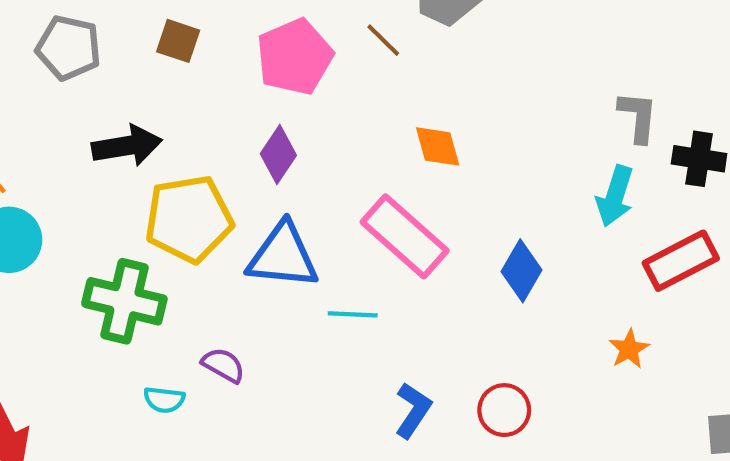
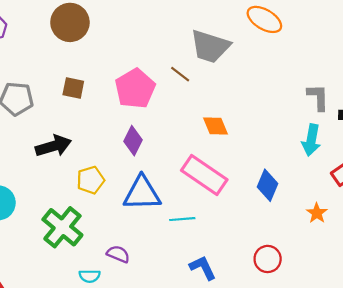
yellow pentagon: (189, 219) -> (91, 180), size x0.6
green cross: (124, 301) -> (62, 227), turned 33
orange star: (629, 349) -> (317, 213), moved
blue L-shape: (413, 410) -> (203, 268), moved, turned -52

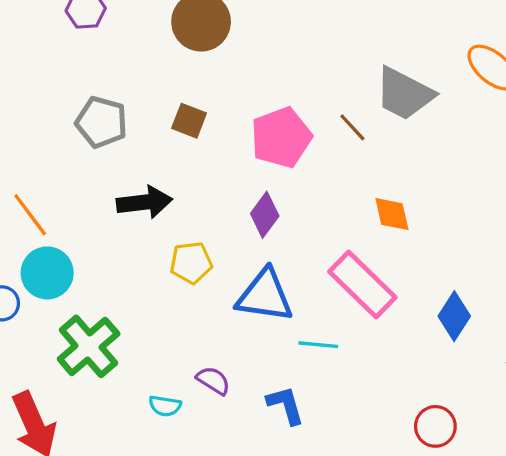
green cross: (62, 227) -> (89, 346), moved
blue L-shape: (203, 268) -> (286, 405), moved

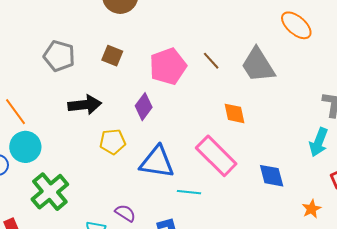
gray trapezoid: (404, 94) -> (258, 65), moved, turned 30
purple diamond: (265, 215) -> (144, 107), moved
blue diamond: (454, 316) -> (272, 176), turned -48

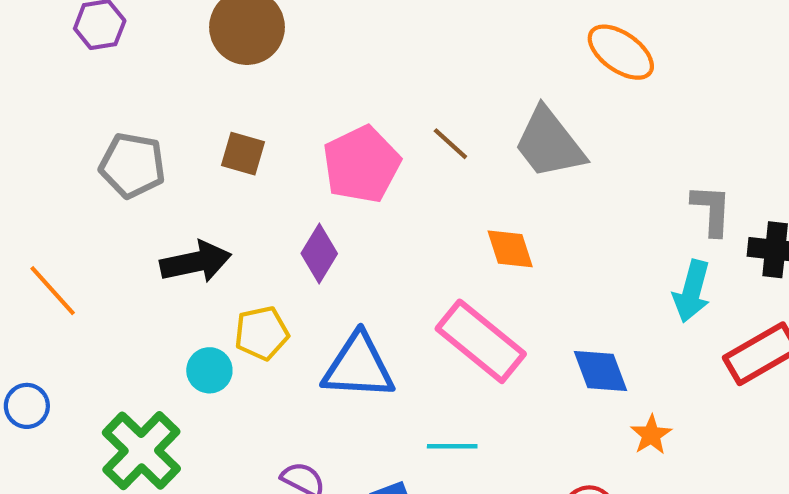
cyan circle: (25, 147) -> (209, 370), moved, size x0.7
cyan line: (189, 192) -> (452, 446), moved
orange star: (312, 209) -> (651, 435), moved

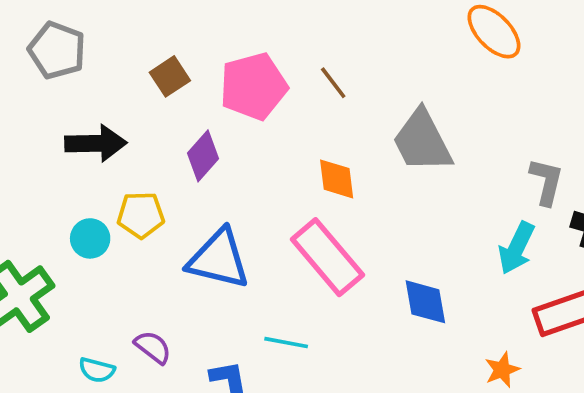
gray trapezoid: (549, 143) -> (422, 141), moved
brown square: (243, 154) -> (170, 76), moved, turned 30
orange diamond: (510, 249) -> (337, 179), moved
orange star: (651, 435) -> (502, 370), moved

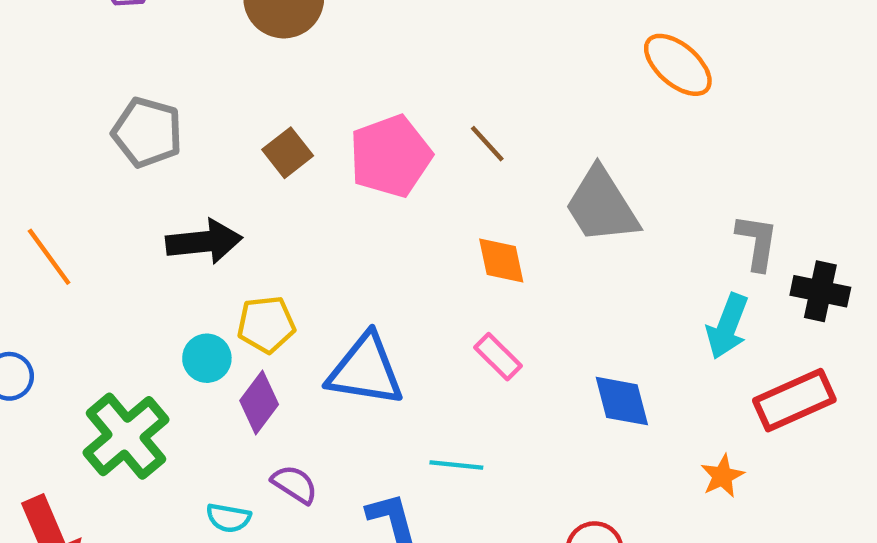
purple diamond: (203, 156) -> (259, 402), moved
pink rectangle: (327, 257) -> (498, 357), size x0.5

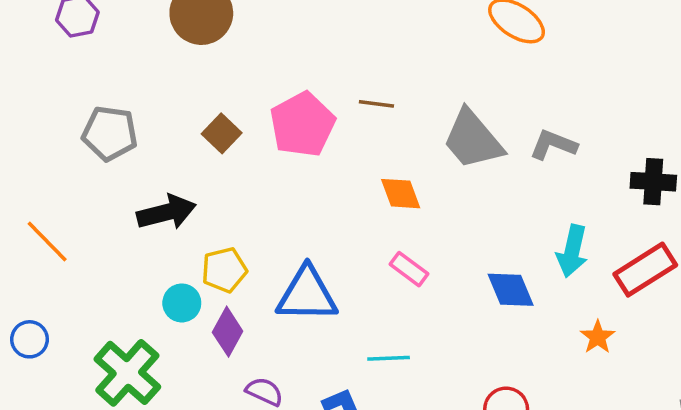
brown line: (487, 144) -> (376, 104), turned -32
gray L-shape: (757, 242) -> (553, 145), moved, turned -69
cyan arrow: (727, 326) -> (572, 251), moved

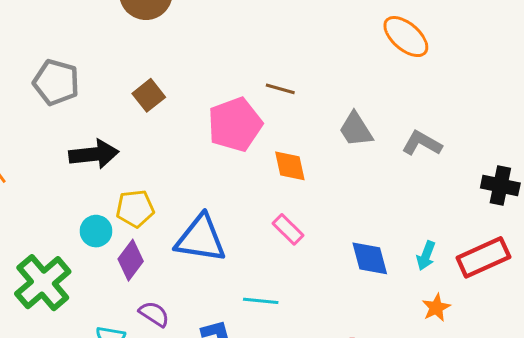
pink pentagon: (302, 124) -> (235, 124), moved
gray trapezoid: (473, 139) -> (356, 130), size x0.7
cyan arrow: (572, 251) -> (426, 256), moved, size x0.7

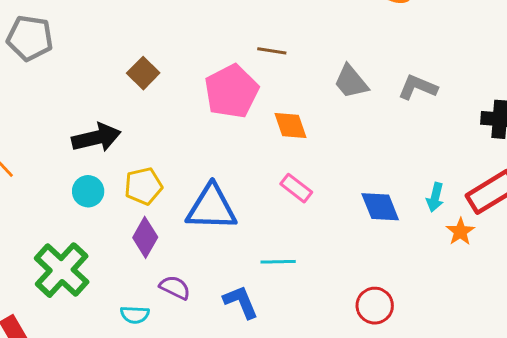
gray pentagon: (56, 82) -> (30, 38), moved
cyan circle: (96, 231) -> (88, 191), moved
orange star: (436, 308) -> (460, 232), moved

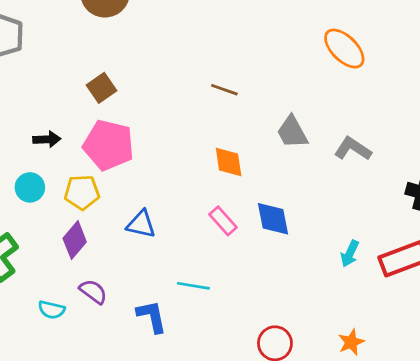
pink pentagon: (232, 91) -> (109, 145), moved, turned 30
black arrow: (96, 138) -> (47, 139), size x0.6
blue diamond: (380, 207) -> (273, 219), moved
blue triangle: (211, 208) -> (141, 224), size x0.6
orange star: (460, 232) -> (351, 342), moved

